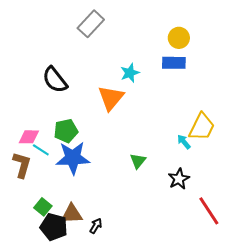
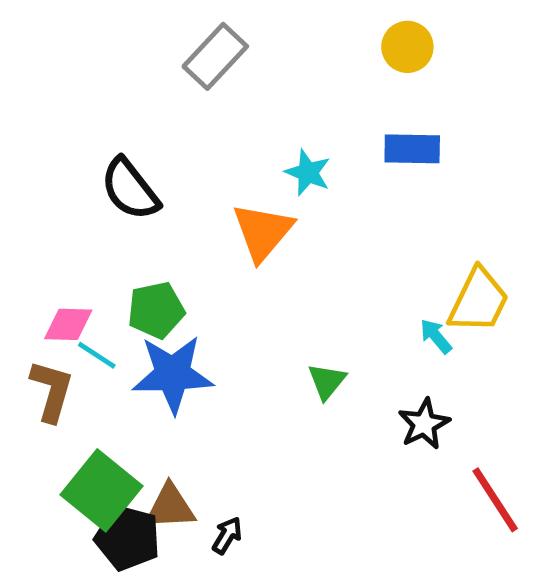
yellow circle: (179, 38) -> (407, 47), moved
cyan star: (130, 73) -> (308, 173), turned -30
green square: (43, 207) -> (102, 490), size x1.8

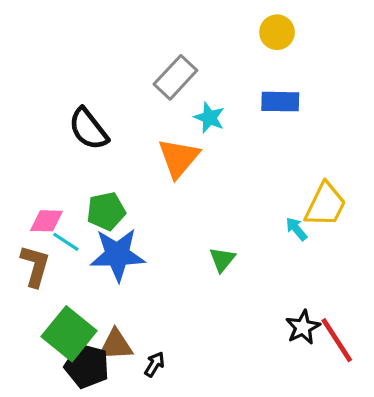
gray rectangle: (215, 56) -> (175, 77), moved
black star: (424, 424) -> (303, 327), moved

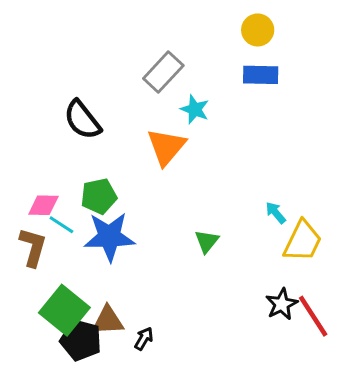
blue rectangle: (280, 102) -> (261, 75), moved
yellow trapezoid: (325, 205) -> (303, 241), moved

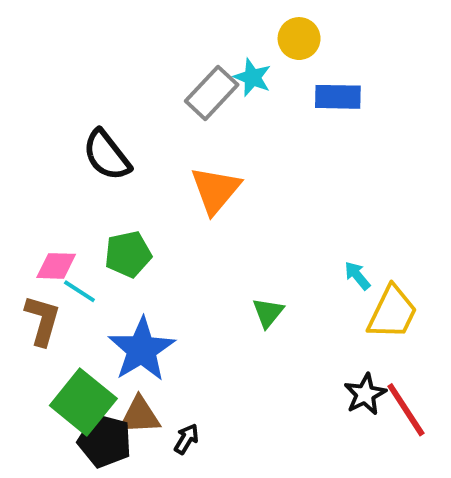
yellow circle: (258, 30) -> (299, 39), moved
cyan star: (195, 109) -> (252, 77), moved
blue star: (109, 237) -> (142, 349), moved, turned -30

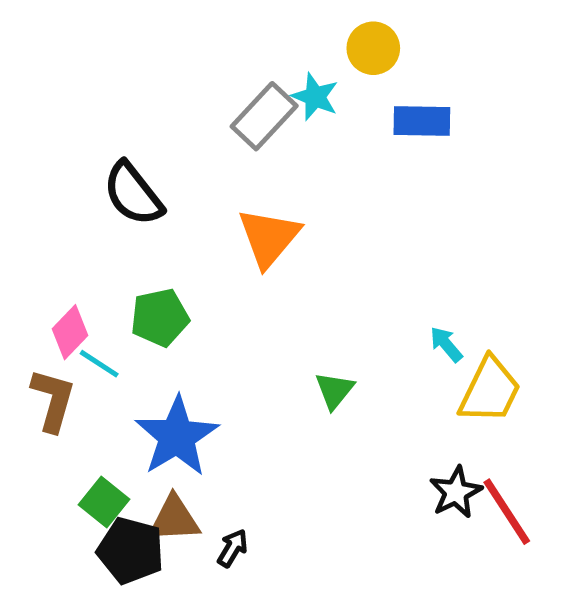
pink diamond: (56, 266) -> (70, 332), turned -48
green square: (83, 402) -> (104, 502), size x0.6

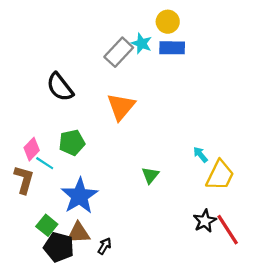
blue rectangle: (422, 121) -> (172, 48), moved

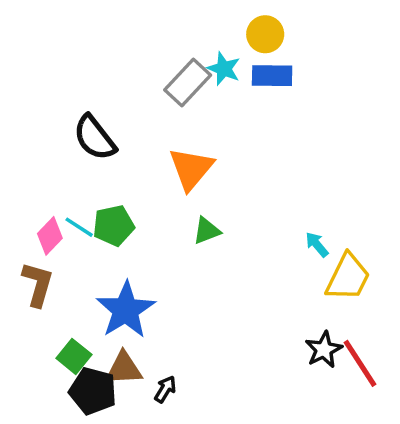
cyan line: (45, 163) -> (79, 227), moved
green triangle: (150, 175) -> (207, 231), moved, turned 30

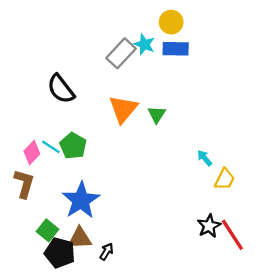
green pentagon: (114, 226) -> (73, 146), turned -30
green triangle: (207, 231) -> (157, 115), moved, turned -36
yellow trapezoid: (348, 277) -> (225, 179), size x0.7

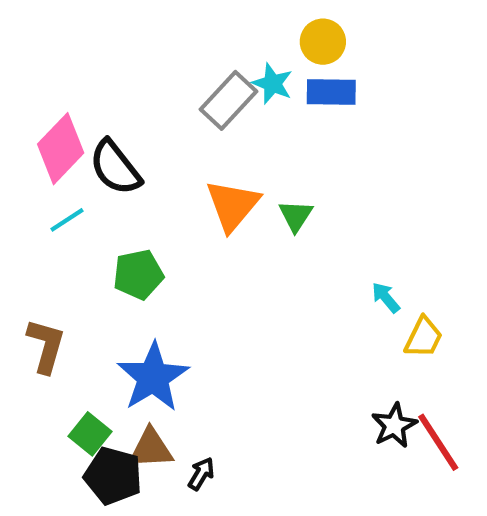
green pentagon: (73, 146) -> (138, 274), turned 30
cyan line: (51, 147) -> (67, 220), moved, turned -66
pink diamond: (32, 152) -> (61, 149), moved, size x1.5

